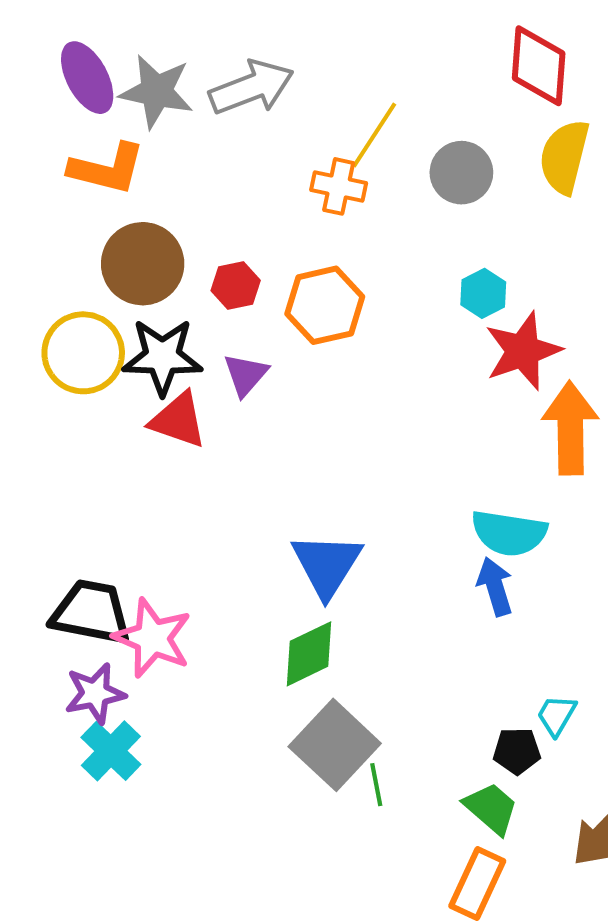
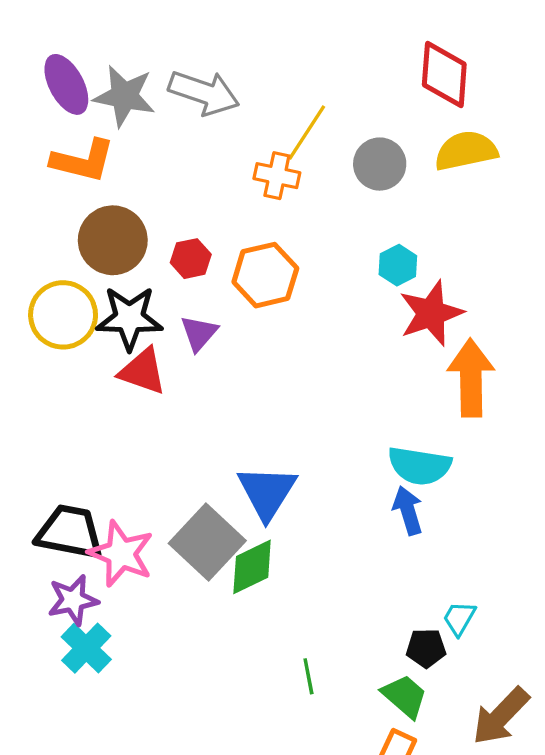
gray arrow: (252, 87) -> (204, 93), turned 40
yellow semicircle: (564, 157) -> (466, 151), turned 64
gray square: (335, 745) -> (207, 542), moved

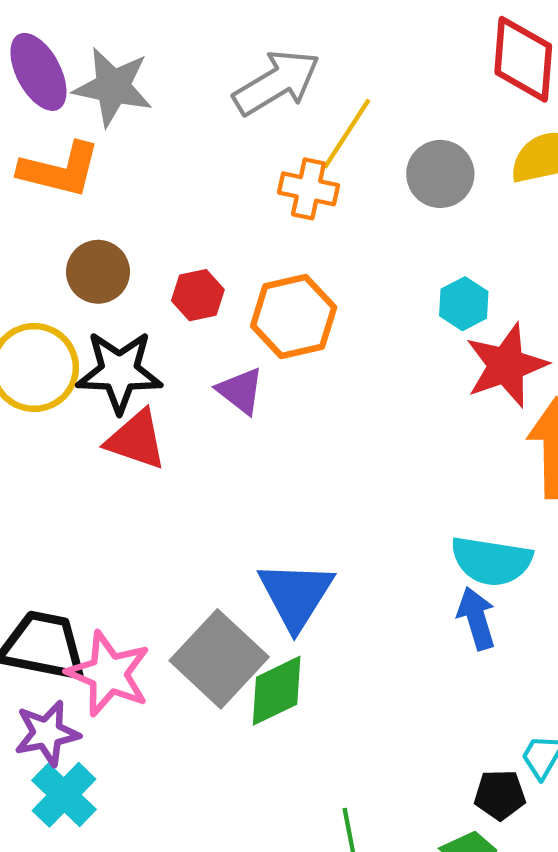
gray arrow: (204, 93) -> (277, 83), moved, turned -50
brown circle: (113, 240) -> (98, 272), size x0.7
purple triangle: (199, 333) -> (240, 391), moved, turned -33

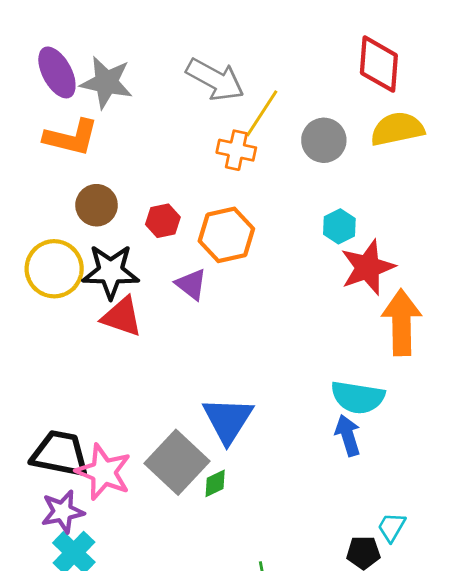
gray arrow: (277, 83) -> (215, 80), turned 60
green diamond: (277, 691) -> (215, 483), size x0.6

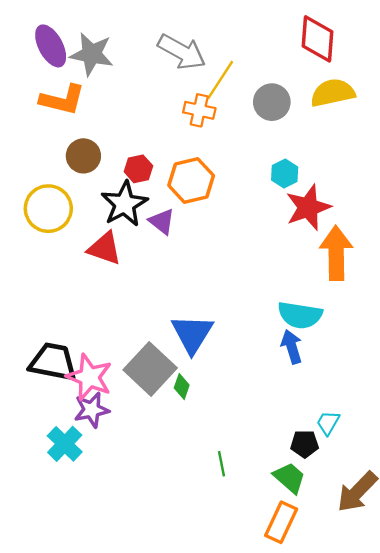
black star: (111, 272) -> (124, 204), moved, turned -30
green diamond: (215, 483) -> (182, 386), turned -45
purple star: (63, 512) -> (92, 410), moved

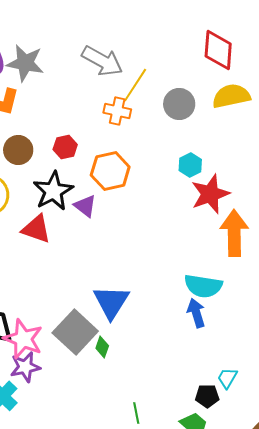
red hexagon: (138, 169) -> (65, 147), moved

